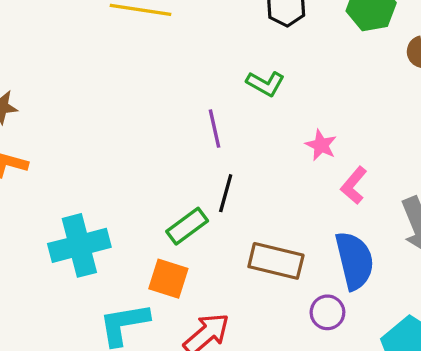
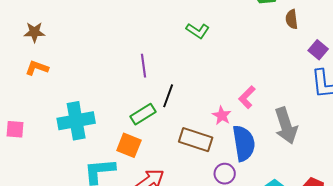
purple line: (214, 129) -> (144, 66), moved
pink star: (321, 145) -> (222, 115), moved

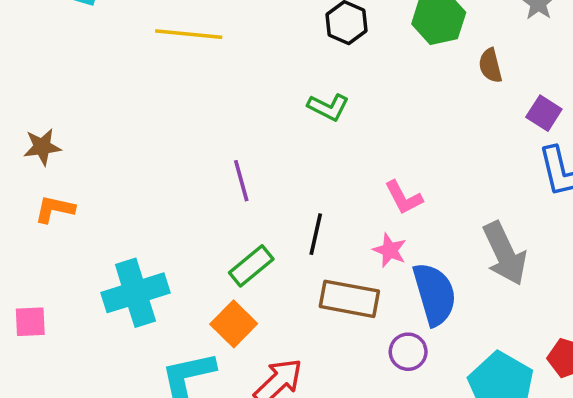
black line: (168, 96) -> (316, 234), moved
pink L-shape: (247, 97) -> (404, 198), moved, turned -65
orange square: (129, 145) -> (234, 324), turned 30

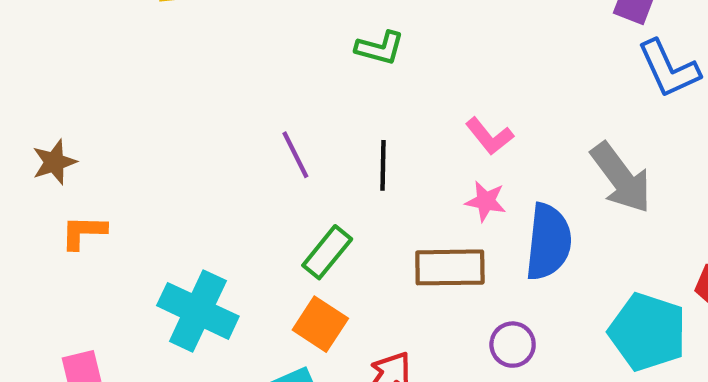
black line: (316, 234) -> (383, 165), moved
cyan cross: (135, 293) -> (198, 311), turned -36
blue semicircle: (434, 294) -> (548, 242), turned 34
purple circle: (408, 352) -> (513, 345), moved

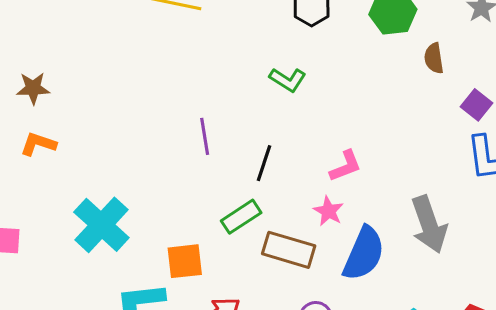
pink L-shape: (489, 136) -> (345, 166), turned -90
green rectangle: (327, 252) -> (241, 217), moved
orange square: (320, 324) -> (185, 261), turned 33

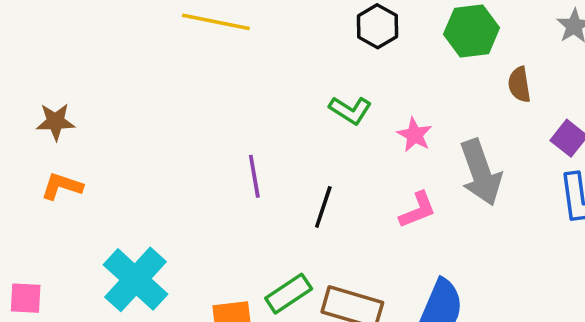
pink star: (328, 211) -> (415, 135), moved
green rectangle: (241, 217) -> (289, 294), moved
gray arrow: (429, 224) -> (481, 172), moved

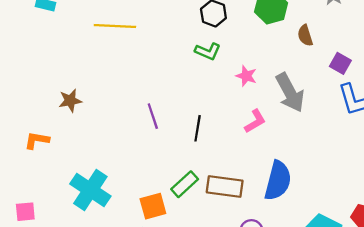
green L-shape: (350, 110) -> (208, 51), moved
brown star: (56, 122) -> (70, 101), moved

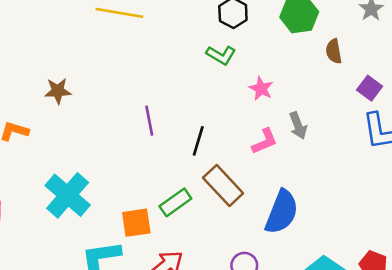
gray arrow: (290, 93) -> (298, 126), moved, size x0.6
brown rectangle: (225, 186) -> (223, 186), moved, turned 32

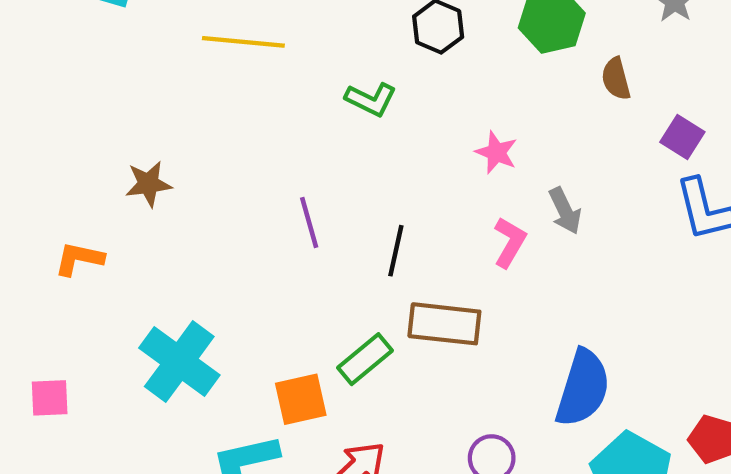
green L-shape: (221, 55) -> (371, 99), moved
pink L-shape: (265, 141) -> (510, 242), turned -32
brown rectangle: (223, 186) -> (444, 324), turned -36
blue semicircle: (282, 212) -> (583, 388), moved

